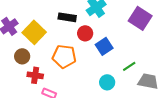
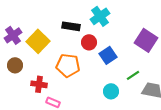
purple square: (140, 18) -> (146, 40), moved
brown circle: (22, 56) -> (15, 65), moved

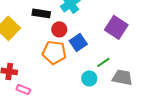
orange pentagon: (68, 65) -> (54, 52), moved
cyan circle: (111, 91) -> (89, 78), moved

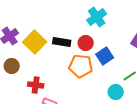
black rectangle: (41, 13) -> (62, 42), moved

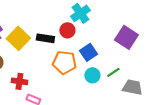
red circle: (86, 43) -> (67, 30), moved
cyan circle: (116, 92) -> (92, 75), moved

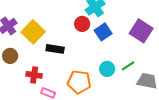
black rectangle: (45, 38) -> (55, 49), moved
blue square: (88, 52) -> (103, 32), moved
orange pentagon: (64, 62) -> (79, 82), moved

